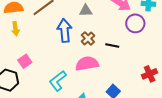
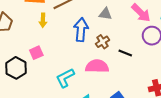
yellow arrow: (15, 29) -> (43, 20), moved

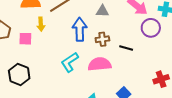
brown cross: (103, 42) -> (102, 39), turned 32
pink square: (36, 53) -> (25, 39), moved, turned 32
cyan L-shape: (65, 78) -> (70, 62), moved

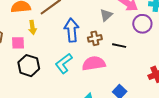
gray triangle: (102, 11) -> (106, 15), moved, turned -40
black hexagon: (19, 74) -> (29, 66), moved

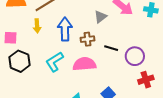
purple circle: (142, 24) -> (135, 56), moved
yellow arrow: (32, 27) -> (37, 26), moved

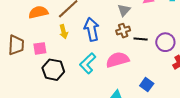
brown cross: (88, 39) -> (123, 31), moved

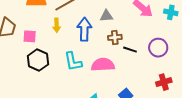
gray triangle: (124, 10) -> (106, 16), moved, turned 32
purple circle: (165, 42) -> (158, 48), moved
cyan L-shape: (88, 63) -> (73, 62), turned -70

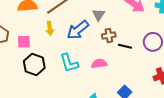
gray triangle: (106, 16) -> (99, 15), turned -48
blue arrow: (84, 29) -> (78, 30), turned -125
pink semicircle: (103, 65) -> (99, 64), size x0.7

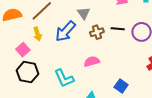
pink square: (24, 42) -> (23, 50), moved, turned -32
black line: (125, 46) -> (118, 29), moved
cyan L-shape: (69, 63) -> (64, 78), moved

